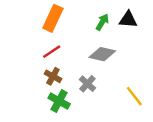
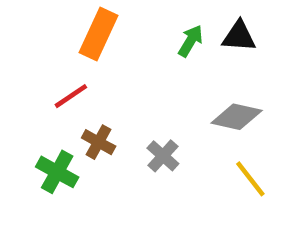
red line: (52, 52) -> (71, 96), moved
gray diamond: (102, 54) -> (237, 117), moved
green cross: (59, 101) -> (57, 172), moved

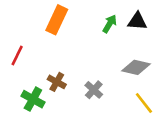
red line: (71, 96) -> (17, 55), moved, turned -30

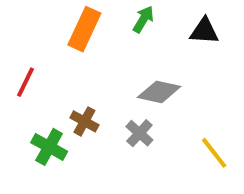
green arrow: (110, 24) -> (143, 19), moved
gray diamond: (136, 67) -> (159, 92), moved

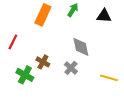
gray diamond: (159, 92) -> (81, 47), turned 65
yellow line: (214, 153) -> (109, 78), turned -36

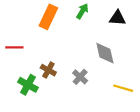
red line: (13, 42) -> (14, 47), turned 63
gray diamond: (81, 47) -> (105, 53), moved

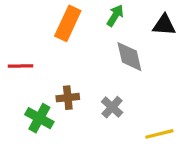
gray diamond: (105, 53) -> (129, 57), moved
brown cross: (48, 70) -> (68, 98), turned -35
yellow line: (123, 88) -> (159, 134), moved, turned -30

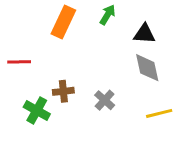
black triangle: (164, 25) -> (144, 34), moved
gray diamond: (129, 57) -> (147, 68), moved
yellow line: (159, 134) -> (159, 113), moved

